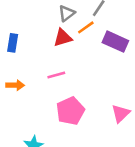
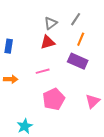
orange line: (86, 27) -> (81, 39), moved, turned -32
purple rectangle: (115, 42) -> (78, 61), moved

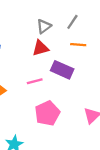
orange line: (81, 39) -> (78, 45), turned 72
purple rectangle: (78, 61) -> (62, 70), moved

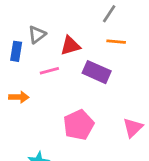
gray triangle: (44, 26) -> (37, 35), moved
pink line: (35, 81) -> (49, 71), moved

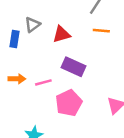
pink line: (49, 71) -> (43, 82), moved
purple rectangle: (97, 72) -> (74, 67), moved

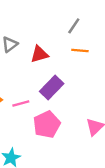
purple rectangle: (74, 67) -> (52, 87), turned -70

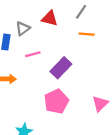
red triangle: (39, 54) -> (50, 18), moved, turned 30
pink line: (21, 103) -> (33, 54), moved

